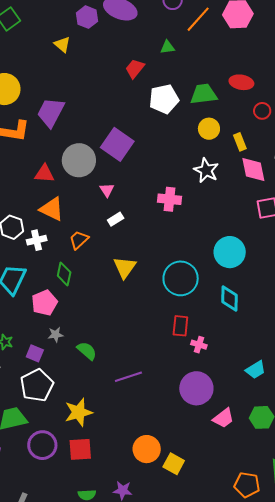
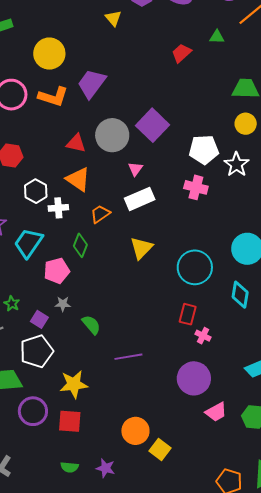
white pentagon: (164, 99) -> (204, 150), moved
white rectangle: (116, 219) -> (140, 199), size x1.8

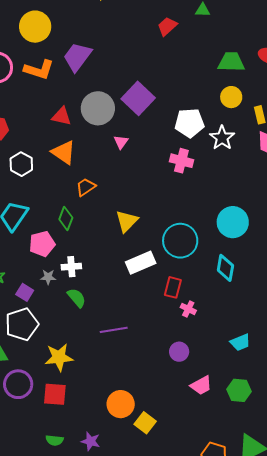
white rectangle: (140, 199) -> (141, 263), moved
white cross: (58, 208) -> (71, 267), moved
purple circle: (194, 378) -> (179, 352), size x0.6

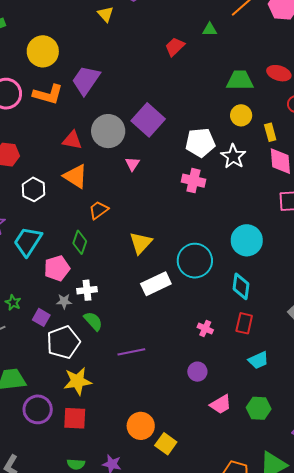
red rectangle: (173, 287) -> (244, 323), moved
white pentagon: (22, 324) -> (63, 342), moved

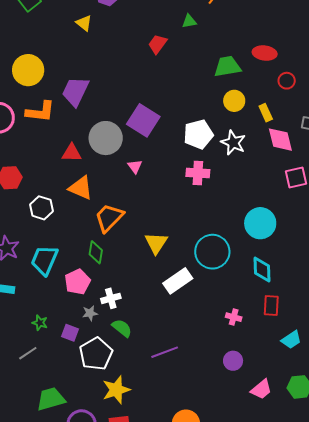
orange trapezoid: (99, 210) -> (109, 218), size x1.5

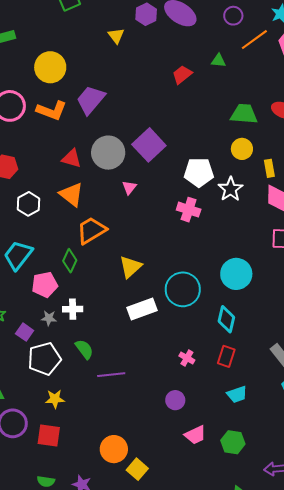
green semicircle: (122, 328) -> (84, 349), moved
yellow star: (116, 390) -> (55, 399), size x0.7

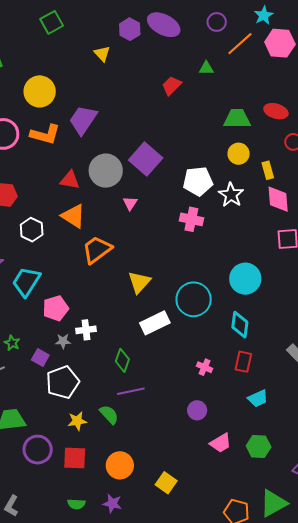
green diamond: (70, 261) -> (122, 360), moved
green semicircle: (84, 349) -> (109, 415), moved
orange circle: (114, 449) -> (120, 465), moved

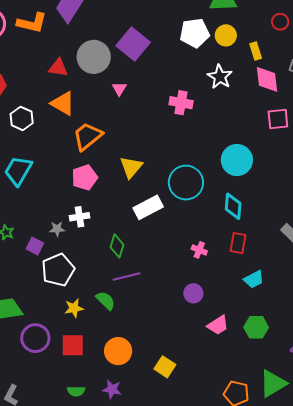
white pentagon: (198, 181) -> (195, 33), moved
pink pentagon: (56, 308) -> (85, 177), moved

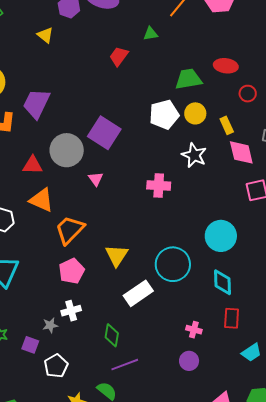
white pentagon: (58, 270) -> (56, 366), size x0.7
purple circle: (193, 293) -> (189, 361), moved

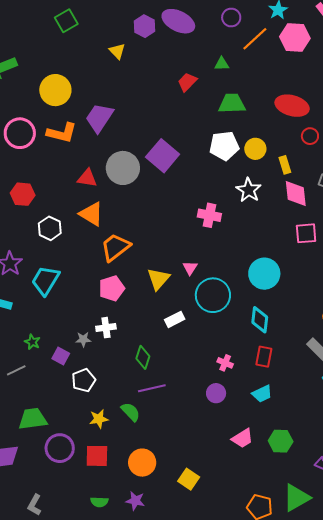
red ellipse: (226, 66) -> (292, 106), size x1.4
green trapezoid: (189, 79) -> (232, 104), moved
pink triangle: (96, 179) -> (190, 268), moved
white rectangle: (138, 293) -> (175, 319), size x0.7
cyan trapezoid: (251, 352) -> (262, 394), moved

